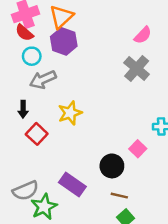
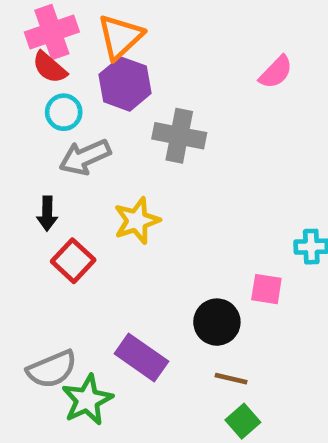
gray cross: (137, 68) -> (179, 136), moved, turned -30
pink square: (138, 149) -> (266, 289), turned -35

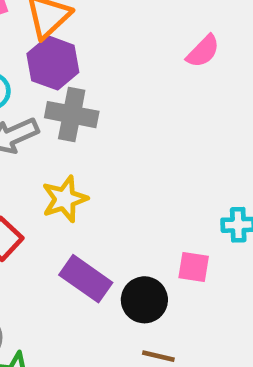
gray cross: (179, 136) -> (72, 115), moved
purple rectangle: (141, 357) -> (86, 279), moved

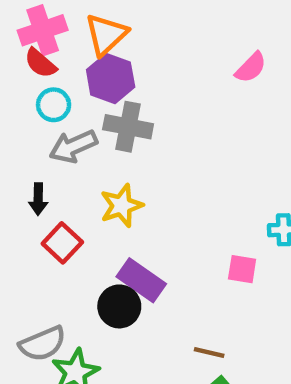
black circle: (144, 300) -> (119, 306), moved

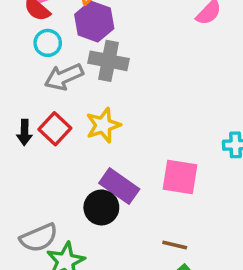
black arrow: (38, 199) -> (24, 132), moved
red square: (62, 243) -> (55, 129), moved
pink square: (242, 269) -> (180, 177), moved, size x1.5

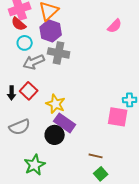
yellow star: (103, 125) -> (56, 104), moved, turned -30
pink square: (180, 177) -> (118, 117), moved
gray semicircle: (39, 238) -> (20, 127), moved

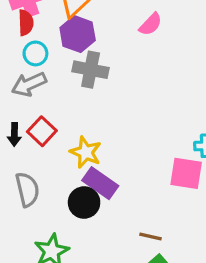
red semicircle: (19, 24) -> (26, 23), turned -133
pink semicircle: (115, 26) -> (150, 24), moved
gray arrow: (34, 62) -> (29, 84), moved
gray semicircle: (20, 127) -> (27, 190), turned -80

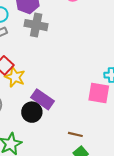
yellow star: (86, 152) -> (15, 77), moved

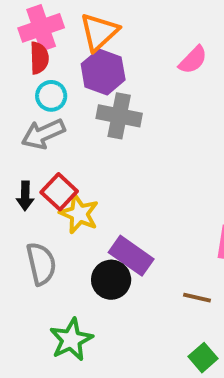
brown line: (75, 134) -> (197, 298), moved

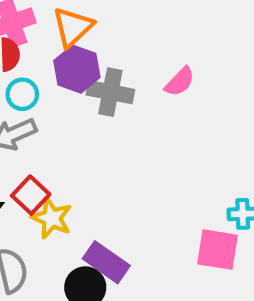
pink semicircle: (193, 60) -> (180, 82), moved
gray cross: (119, 116) -> (110, 92), moved

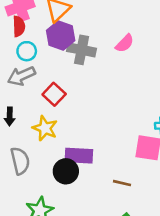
red square: (31, 195) -> (54, 94), moved
purple rectangle: (106, 262) -> (79, 156), turned -32

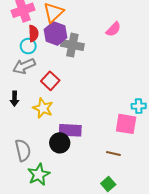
red semicircle: (19, 26) -> (33, 33), moved
pink semicircle: (125, 43) -> (113, 29), moved
gray semicircle: (20, 161) -> (23, 150), moved
brown line: (122, 183) -> (113, 153), moved

